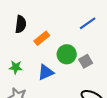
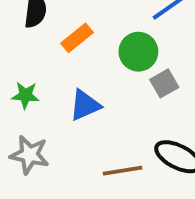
green circle: (67, 54) -> (138, 52), moved

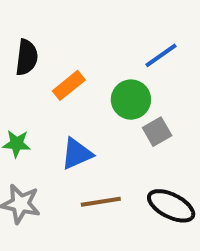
brown line: (123, 171) -> (101, 202), moved

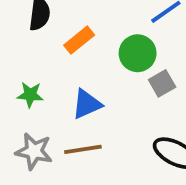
brown line: (101, 202) -> (83, 149), moved

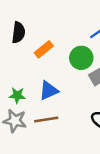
green star: (30, 95) -> (17, 95), moved

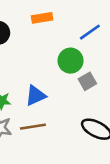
orange rectangle: (44, 49) -> (42, 18), moved, turned 30

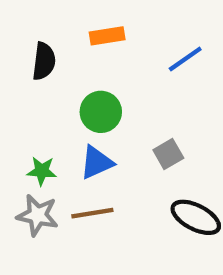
green circle: (71, 61) -> (101, 112), moved
gray square: (87, 81) -> (168, 154), moved

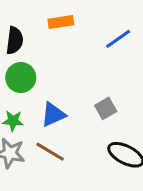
green circle: (101, 112) -> (21, 78), moved
brown line: (92, 213) -> (50, 152), turned 40

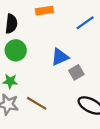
blue triangle: (53, 115) -> (60, 57), moved

